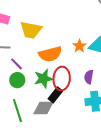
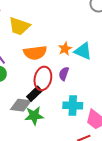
purple semicircle: (89, 77) -> (64, 74), moved
green star: (43, 79) -> (34, 116), moved

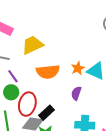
yellow trapezoid: (19, 26) -> (32, 45), turned 135
red ellipse: (43, 78) -> (27, 104), moved

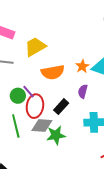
purple line: (13, 76) -> (29, 92), moved
black rectangle: (47, 113) -> (61, 107), moved

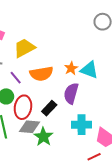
purple semicircle: (83, 91) -> (71, 93), size x1.5
purple line: (29, 92) -> (16, 78), moved
green star: (56, 135) -> (43, 137), turned -30

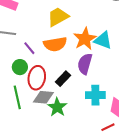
yellow trapezoid: (24, 48) -> (58, 17), moved
orange star: (71, 68) -> (85, 39), size x1.6

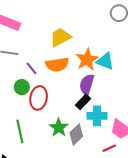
black rectangle: (63, 79) -> (83, 102), moved
green line: (17, 97) -> (20, 131), moved
gray diamond: (43, 97) -> (76, 134), moved, turned -50

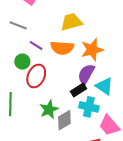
cyan triangle: (105, 61) -> (104, 86), moved
purple line: (31, 68) -> (36, 46), turned -32

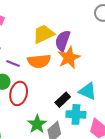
purple semicircle: (86, 74) -> (63, 41), moved

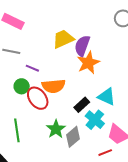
orange semicircle: (39, 61) -> (54, 86), moved
red ellipse: (19, 93) -> (38, 98), turned -50
cyan cross: (76, 114) -> (95, 120), turned 36

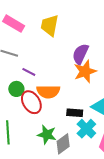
yellow trapezoid: (63, 39) -> (50, 25), moved, turned -60
black rectangle: (82, 105) -> (75, 113), turned 42
green star: (56, 129) -> (47, 135), turned -30

